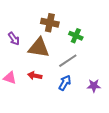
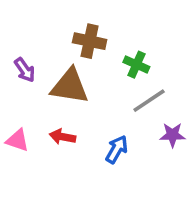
gray line: (68, 61) -> (149, 101), moved
purple star: (94, 86) -> (172, 135), moved

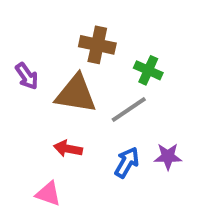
gray line: (149, 101) -> (129, 109), moved
purple star: (172, 135) -> (168, 157), moved
pink triangle: (17, 140) -> (48, 194), moved

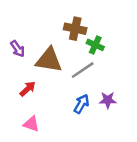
brown cross: (97, 45) -> (75, 29), moved
red arrow: (68, 149) -> (28, 89), moved, turned 126

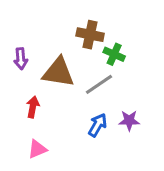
purple arrow: (18, 49) -> (21, 59), turned 30
red arrow: (28, 89) -> (33, 107), turned -36
pink triangle: (31, 124) -> (37, 149), turned -42

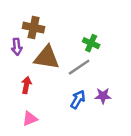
brown cross: (90, 35) -> (34, 28), moved

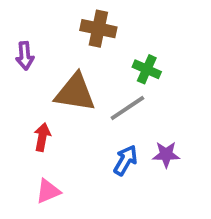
brown cross: (34, 28) -> (98, 29), moved
purple arrow: (17, 47) -> (25, 56), moved

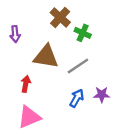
brown cross: (98, 29) -> (60, 17), turned 30
green cross: (147, 69) -> (83, 33), moved
pink triangle: (48, 191) -> (29, 117), size x1.5

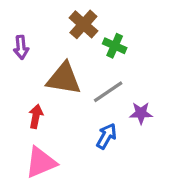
purple star: (102, 95) -> (141, 113), moved

